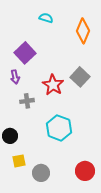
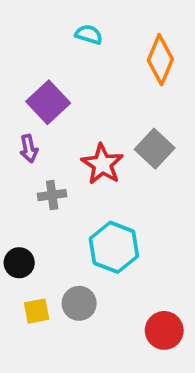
gray circle: (41, 173) -> (79, 303), moved

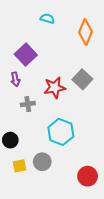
red star: (102, 164) -> (55, 88), turned 30

